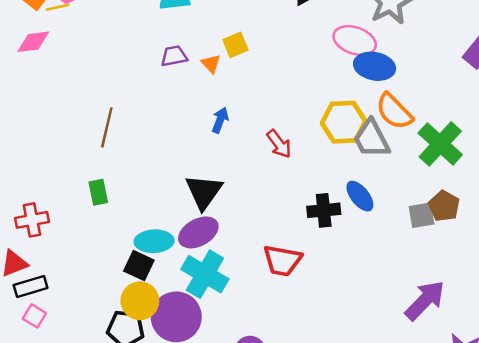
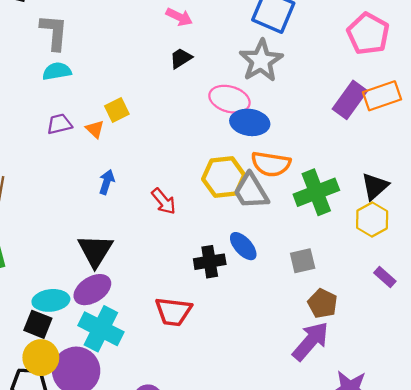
orange semicircle: (394, 111) -> (271, 164), turned -33
green cross: (440, 144) -> (316, 192), turned 30
brown pentagon: (444, 206) -> (323, 304), moved

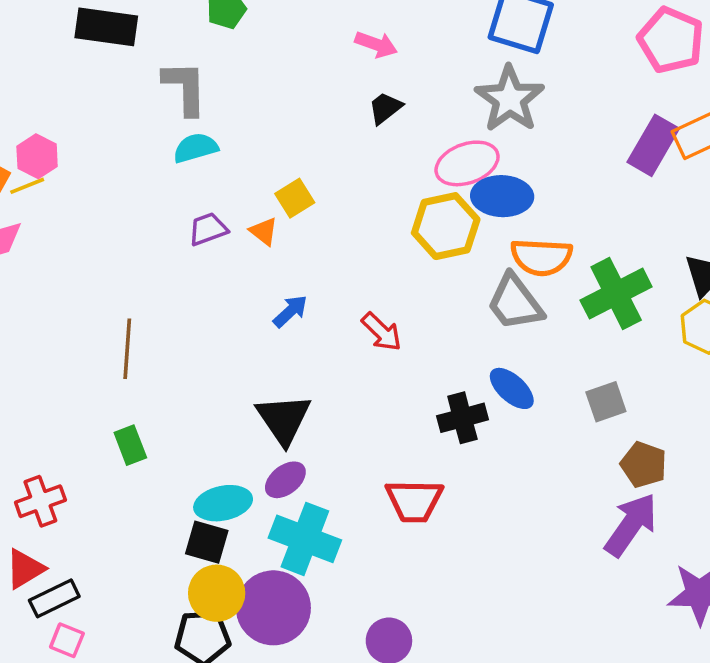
pink ellipse: (229, 99) -> (467, 163), turned -30
yellow hexagon: (224, 177) -> (446, 226), moved
blue arrow: (107, 182) -> (290, 311), turned 35
purple ellipse: (92, 290) -> (285, 480), size x0.7

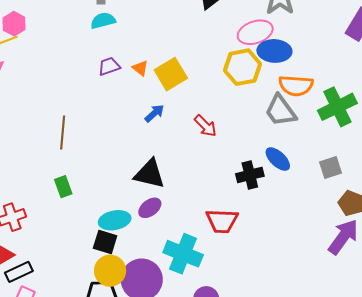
yellow square: (295, 198) -> (171, 74), moved, size x1.5
black triangle: (284, 419) -> (150, 174), turned -44
cyan cross: (305, 539) -> (183, 254), moved

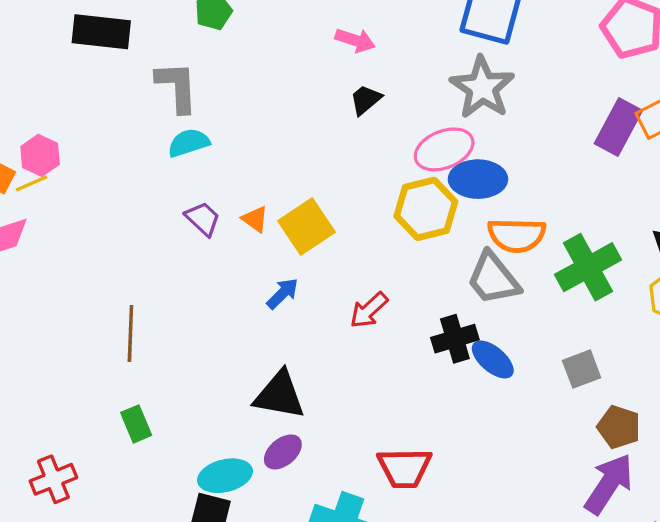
purple trapezoid: (109, 66) -> (203, 219), turned 65
red arrow: (205, 126) -> (369, 310), turned 95
black cross: (250, 175) -> (455, 339), moved

